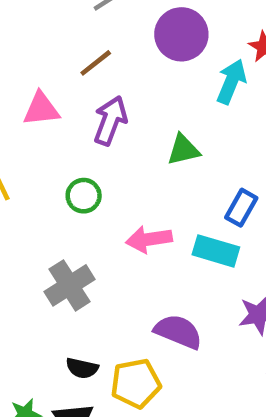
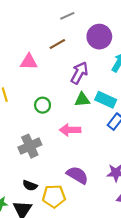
purple arrow: (110, 121) -> (79, 73), moved
green triangle: (183, 150) -> (82, 100), moved
cyan rectangle: (216, 251) -> (106, 100), moved

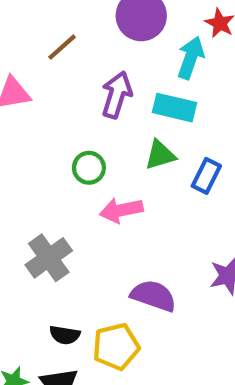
green triangle: (82, 100) -> (160, 155), moved
cyan rectangle: (106, 100) -> (174, 108), moved
green circle: (43, 105) -> (89, 168), moved

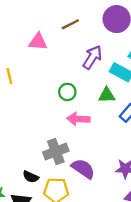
gray cross: (49, 258) -> (56, 152), moved

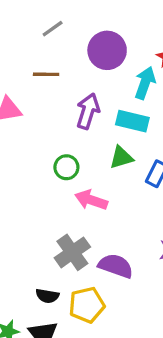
brown line: (70, 24) -> (46, 74), turned 42
pink arrow: (78, 119) -> (91, 200), turned 30

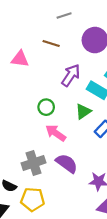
green triangle: (121, 157) -> (83, 112), turned -35
purple semicircle: (116, 266) -> (67, 163), moved

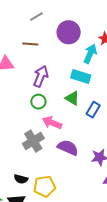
purple arrow: (71, 75) -> (41, 76), moved
green triangle: (83, 112) -> (72, 98), turned -42
gray cross: (33, 163) -> (33, 141), moved

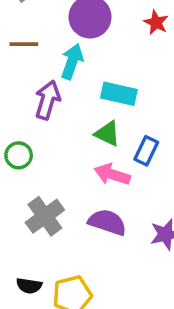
cyan arrow: (90, 54) -> (72, 62), moved
green circle: (38, 102) -> (19, 155), moved
pink arrow: (52, 123) -> (112, 174), moved

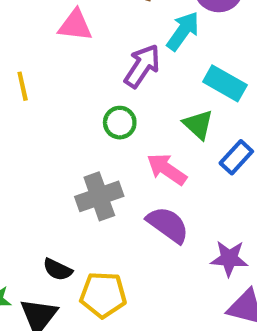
green circle: (19, 155) -> (120, 123), moved
pink arrow: (112, 174) -> (167, 169), moved

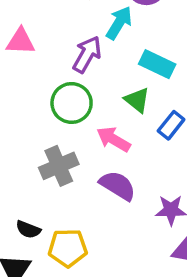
pink triangle: (75, 25) -> (21, 41), moved
green circle: (120, 123) -> (72, 103), size x1.5

